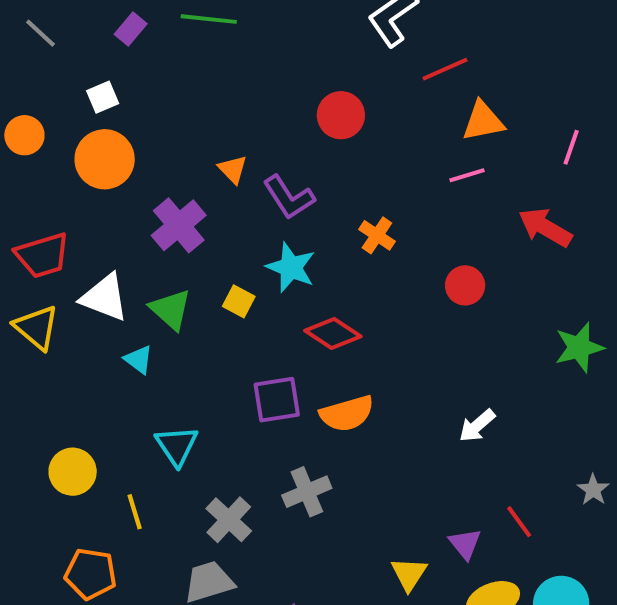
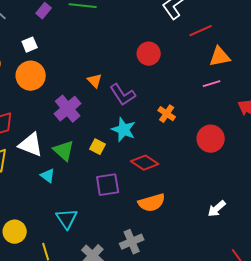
red circle: (465, 285) -> (211, 139), size x1.4
purple square: (277, 400) -> (108, 185), moved

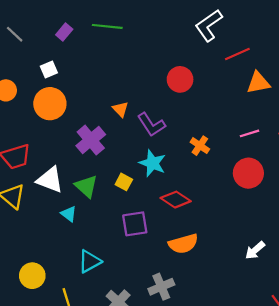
pink line: (212, 84) -> (249, 133), moved
cyan triangle: (67, 219) -> (90, 261), turned 35

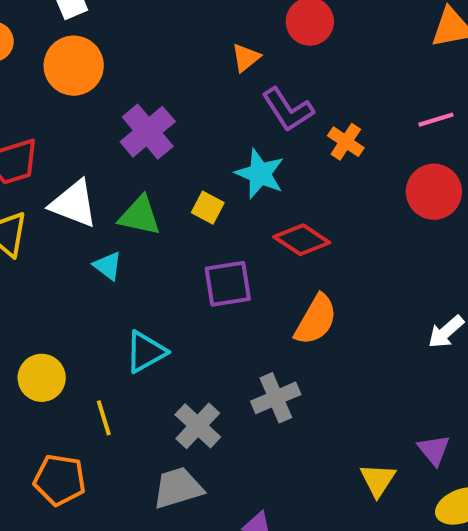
orange triangle: (120, 109) -> (246, 58), moved, turned 35
purple L-shape: (151, 125) -> (288, 110), moved
green triangle: (86, 186) -> (140, 216), turned -30
orange semicircle: (183, 244) -> (316, 320), turned -44

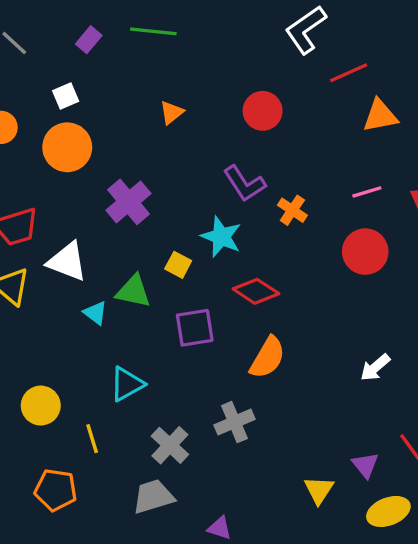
orange triangle: (246, 58) -> (172, 113), moved
green triangle: (140, 216) -> (133, 291), moved

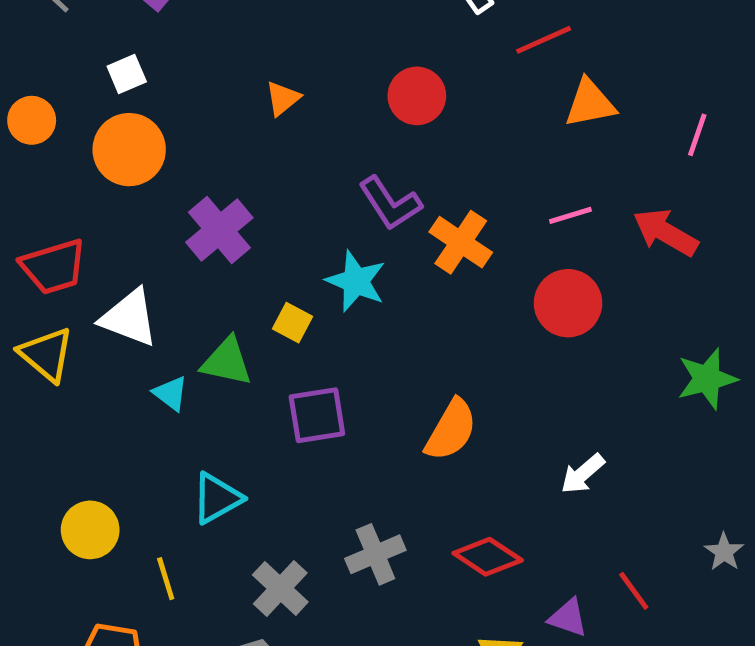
orange cross: (292, 210) -> (461, 242), size x1.4
red diamond: (256, 291) -> (488, 557), moved
orange semicircle: (268, 358) -> (451, 430), moved
purple triangle: (365, 465) -> (568, 618), turned -32

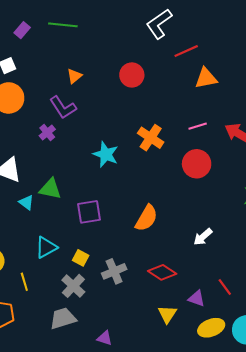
purple L-shape: (390, 203) -> (63, 107), moved
purple cross: (219, 230) -> (47, 132), size x0.6
yellow square: (293, 323) -> (81, 258), moved

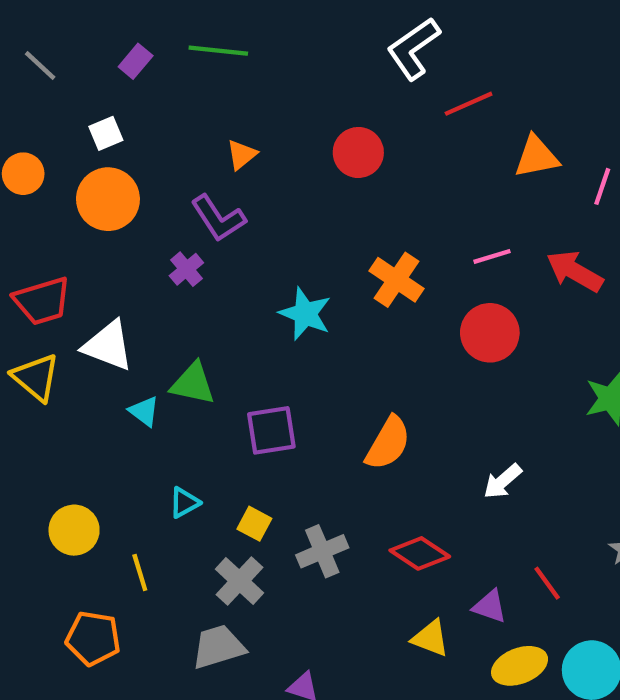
orange triangle: (206, 78) -> (536, 157), moved
cyan triangle: (46, 247) -> (184, 503), size x0.7
yellow triangle: (167, 314) -> (430, 638), turned -42

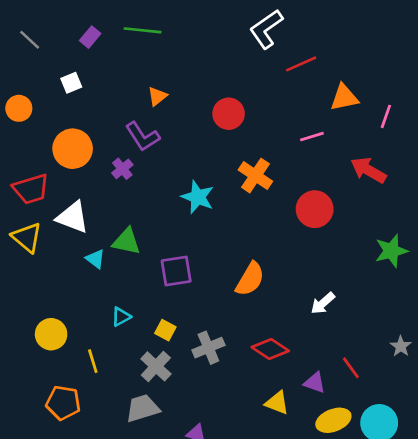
red circle: (358, 152) -> (229, 114), moved
orange circle: (108, 199) -> (73, 149), moved
pink line: (492, 256) -> (312, 137), moved

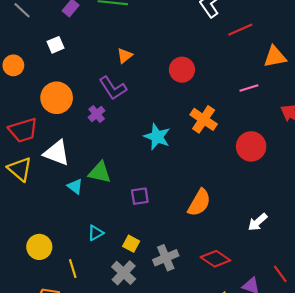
purple square: (176, 271) -> (140, 196), size x0.7

